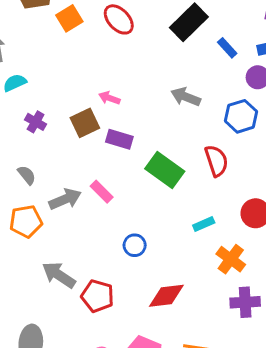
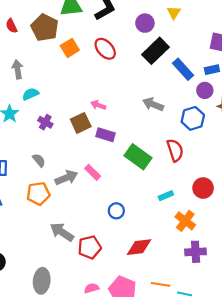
blue rectangle: (227, 48) -> (183, 69), size x1.5
red pentagon: (98, 296) -> (90, 247), turned -30

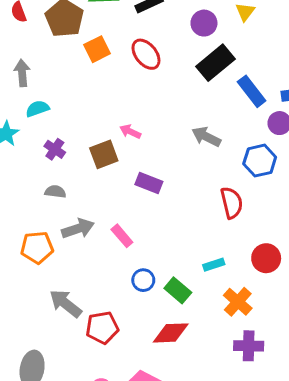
purple rectangle: (105, 135) -> (149, 183), moved
green rectangle: (138, 157) -> (178, 290), moved, size x0.7
gray semicircle: (39, 160) -> (55, 192), moved, turned -48
pink rectangle: (93, 172) -> (122, 236), moved

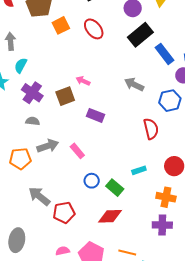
cyan semicircle: (37, 109) -> (21, 65), turned -42
purple cross: (55, 149) -> (32, 93), size x1.5
orange cross: (238, 302) -> (166, 197), moved, turned -30

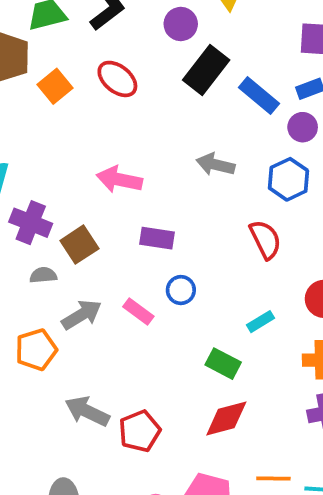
pink arrow: (83, 81) -> (119, 180), size x1.6
brown square: (65, 96) -> (79, 245), moved
blue circle: (92, 181) -> (181, 290), moved

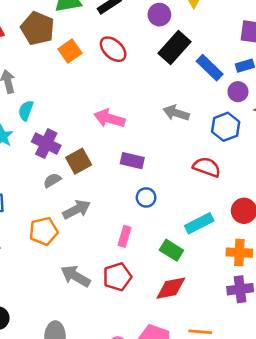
red semicircle: (265, 240) -> (207, 167), turned -48
gray semicircle: (43, 275) -> (52, 180), turned -30
pink rectangle: (138, 311) -> (125, 236), moved, turned 66
cyan rectangle: (261, 322) -> (199, 223), size x1.5
red pentagon: (140, 431) -> (117, 277), moved

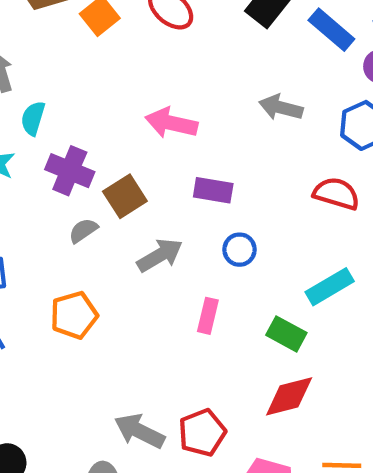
gray arrow: (77, 209) -> (160, 255), moved
gray arrow: (76, 276) -> (139, 431), moved
red pentagon: (117, 277) -> (202, 433), moved

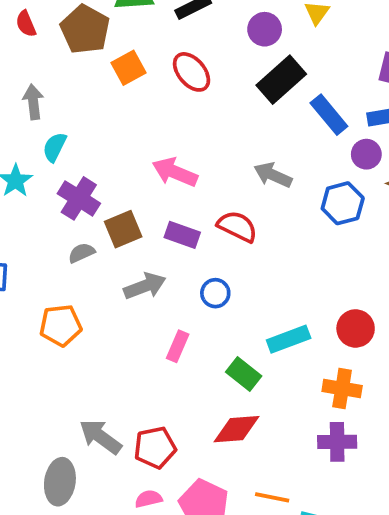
purple rectangle: (213, 190) -> (182, 235), moved
red semicircle: (336, 194) -> (237, 226), moved

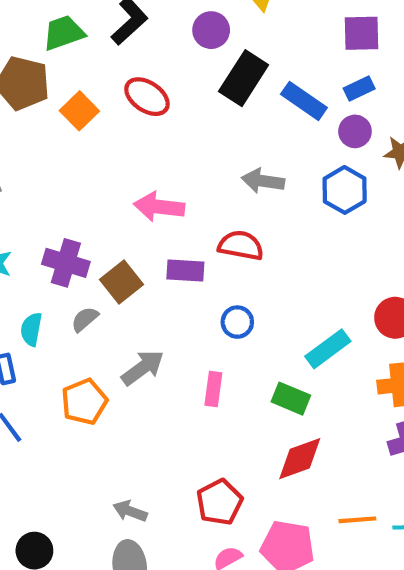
cyan semicircle: (55, 147) -> (31, 329), moved
gray arrow: (145, 286) -> (143, 368), moved
gray arrow: (100, 437) -> (130, 511), moved, size x0.7

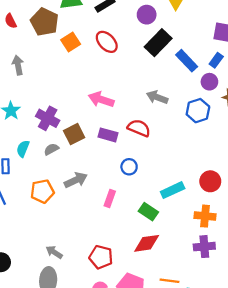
blue rectangle: (359, 89) -> (216, 60), turned -40
red pentagon: (220, 502) -> (101, 257), turned 30

